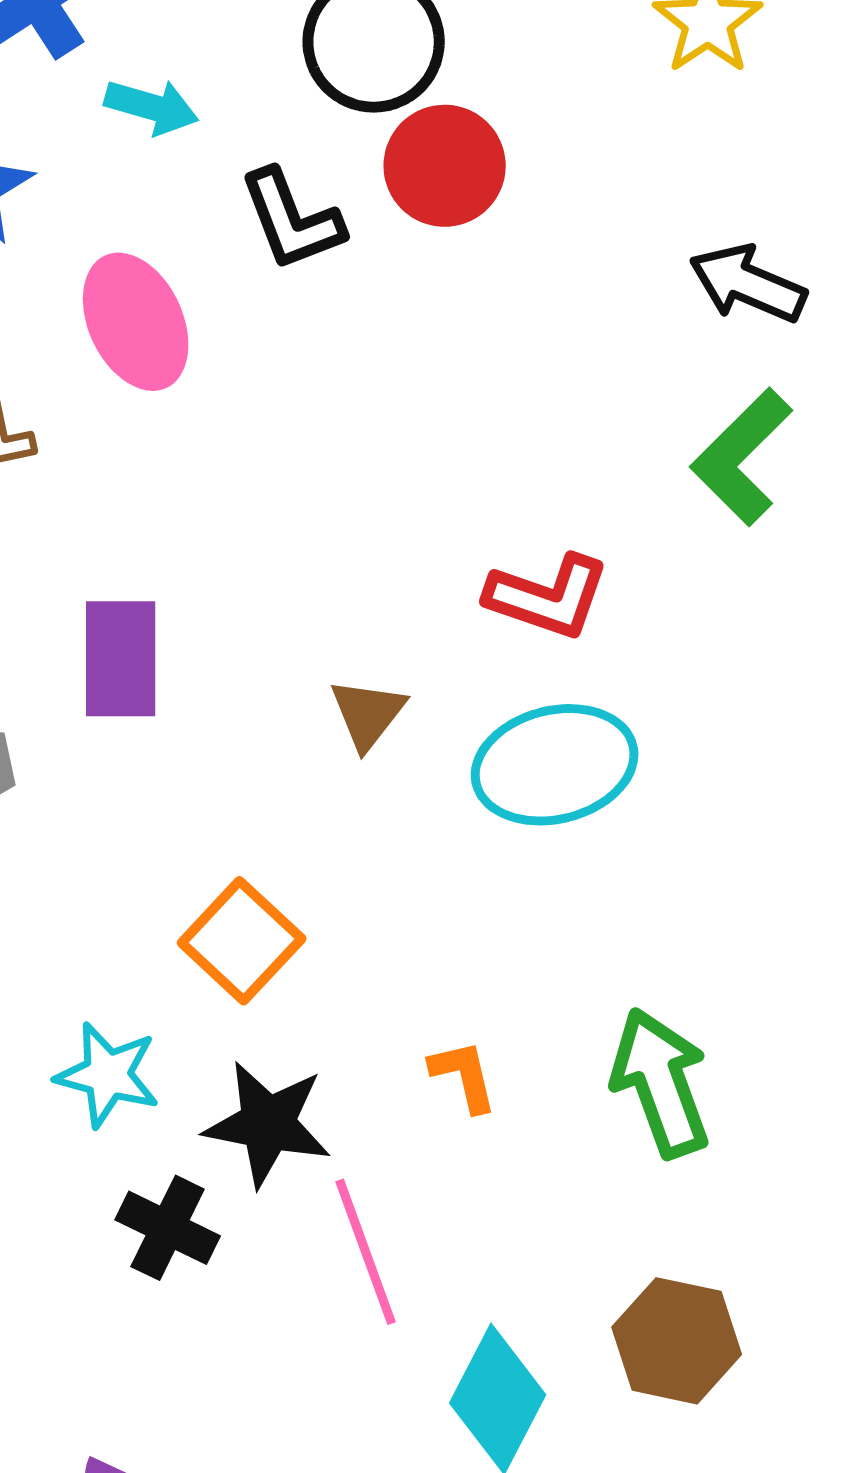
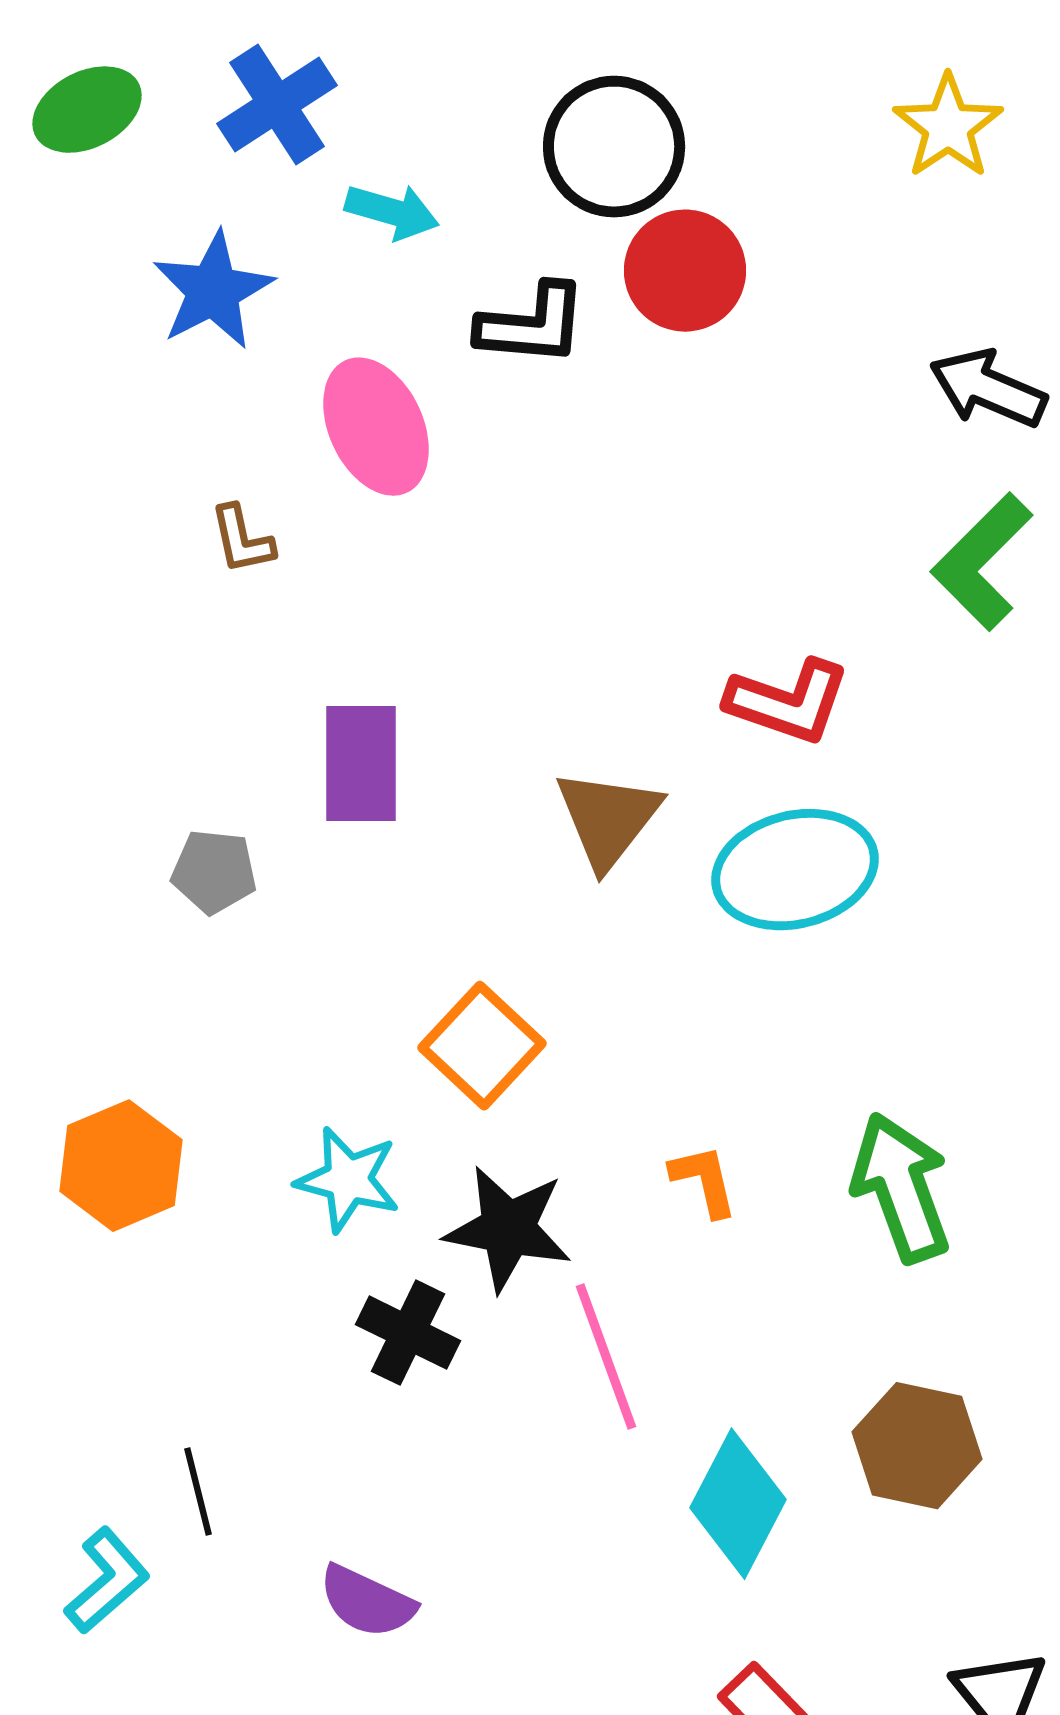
black L-shape: (292, 220) -> (532, 325), turned -64
brown triangle: (368, 714) -> (608, 819), size x1.4

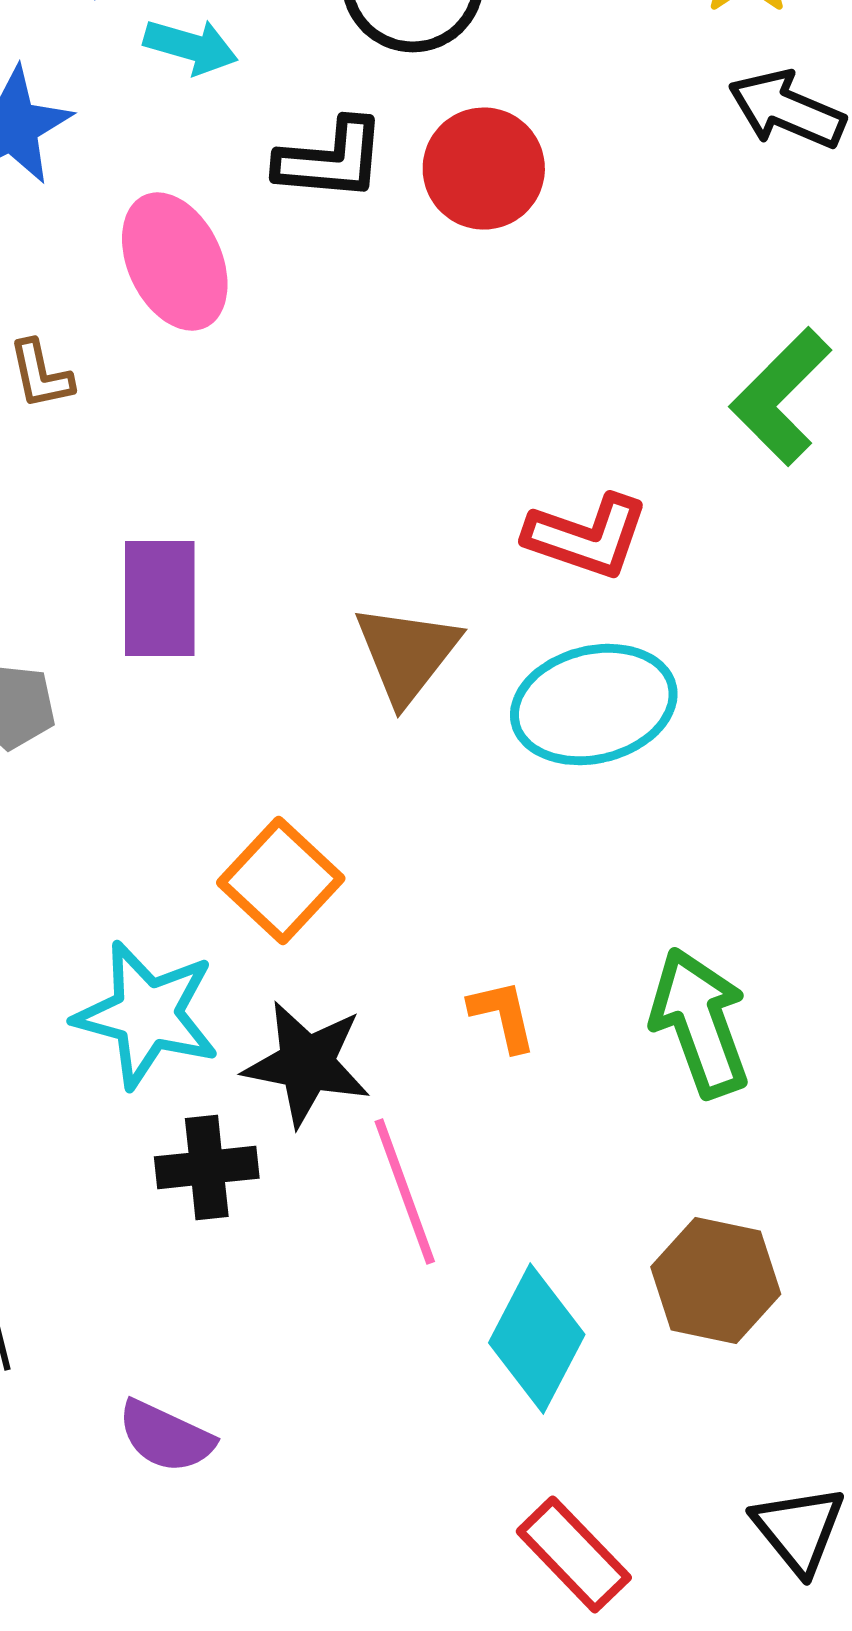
red circle: (685, 271) -> (484, 169), moved
black arrow: (988, 389) -> (787, 110), moved
cyan star: (348, 1180) -> (147, 1015), size x1.4
black cross: (408, 1333) -> (207, 1168), turned -32

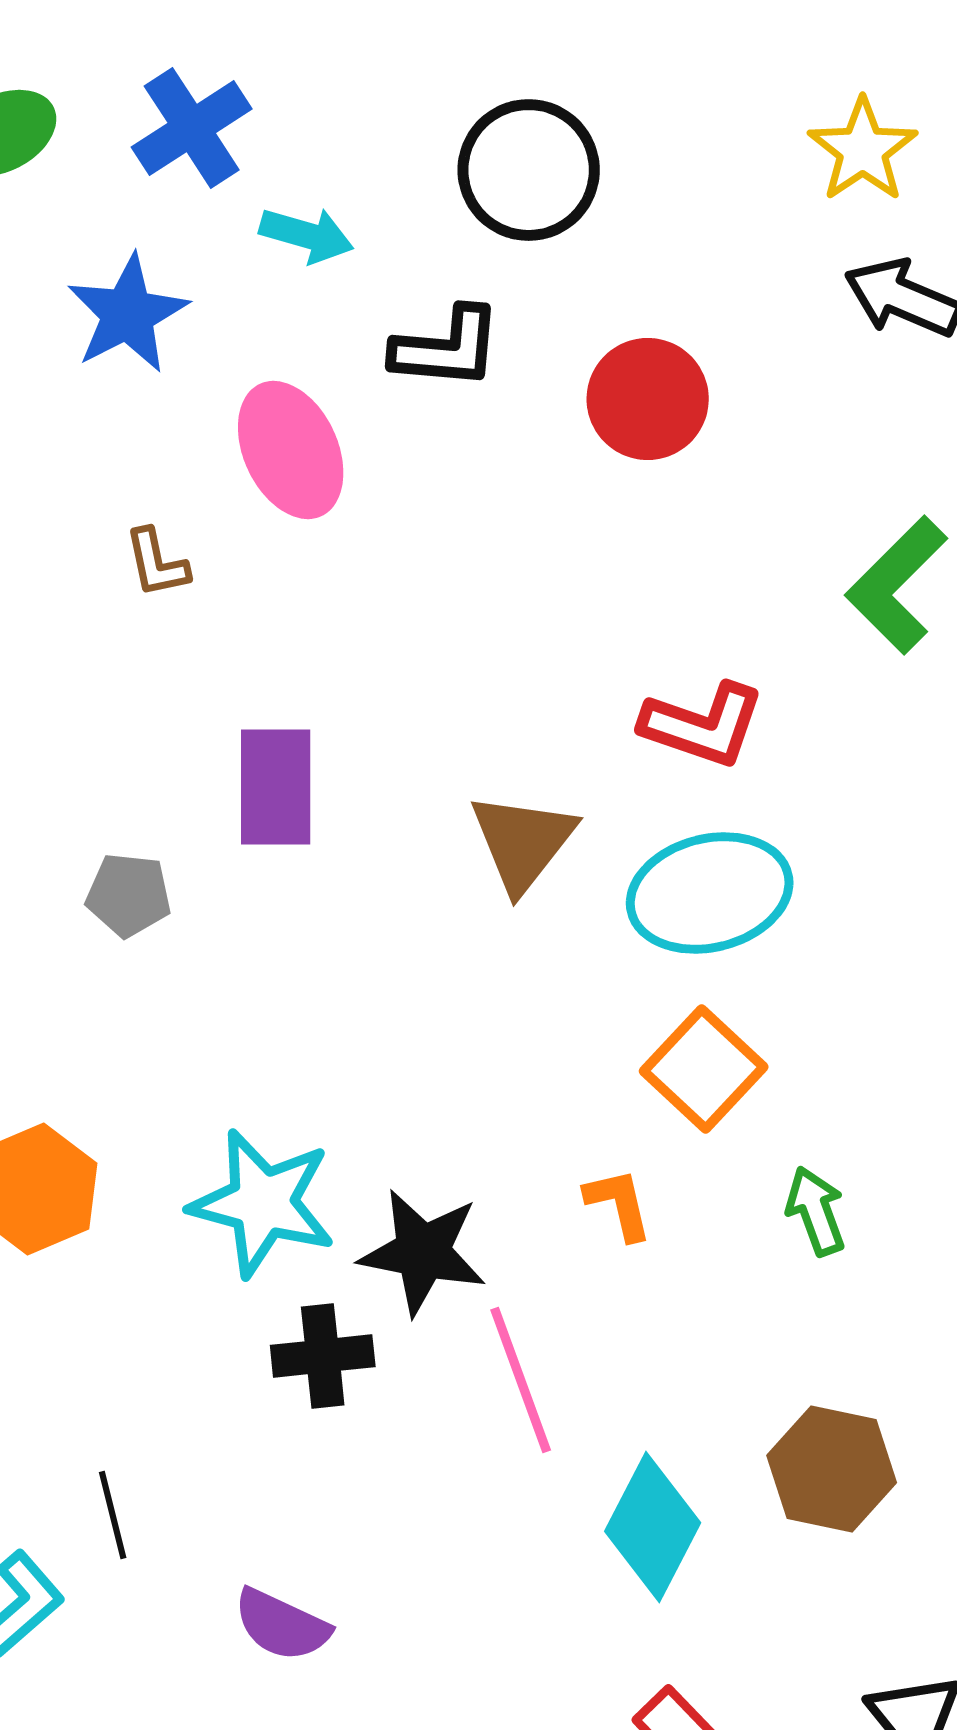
red circle: (484, 169) -> (648, 399), moved
orange square: (281, 881) -> (704, 1069), moved
green arrow: (700, 1023) -> (816, 1211), size x0.6

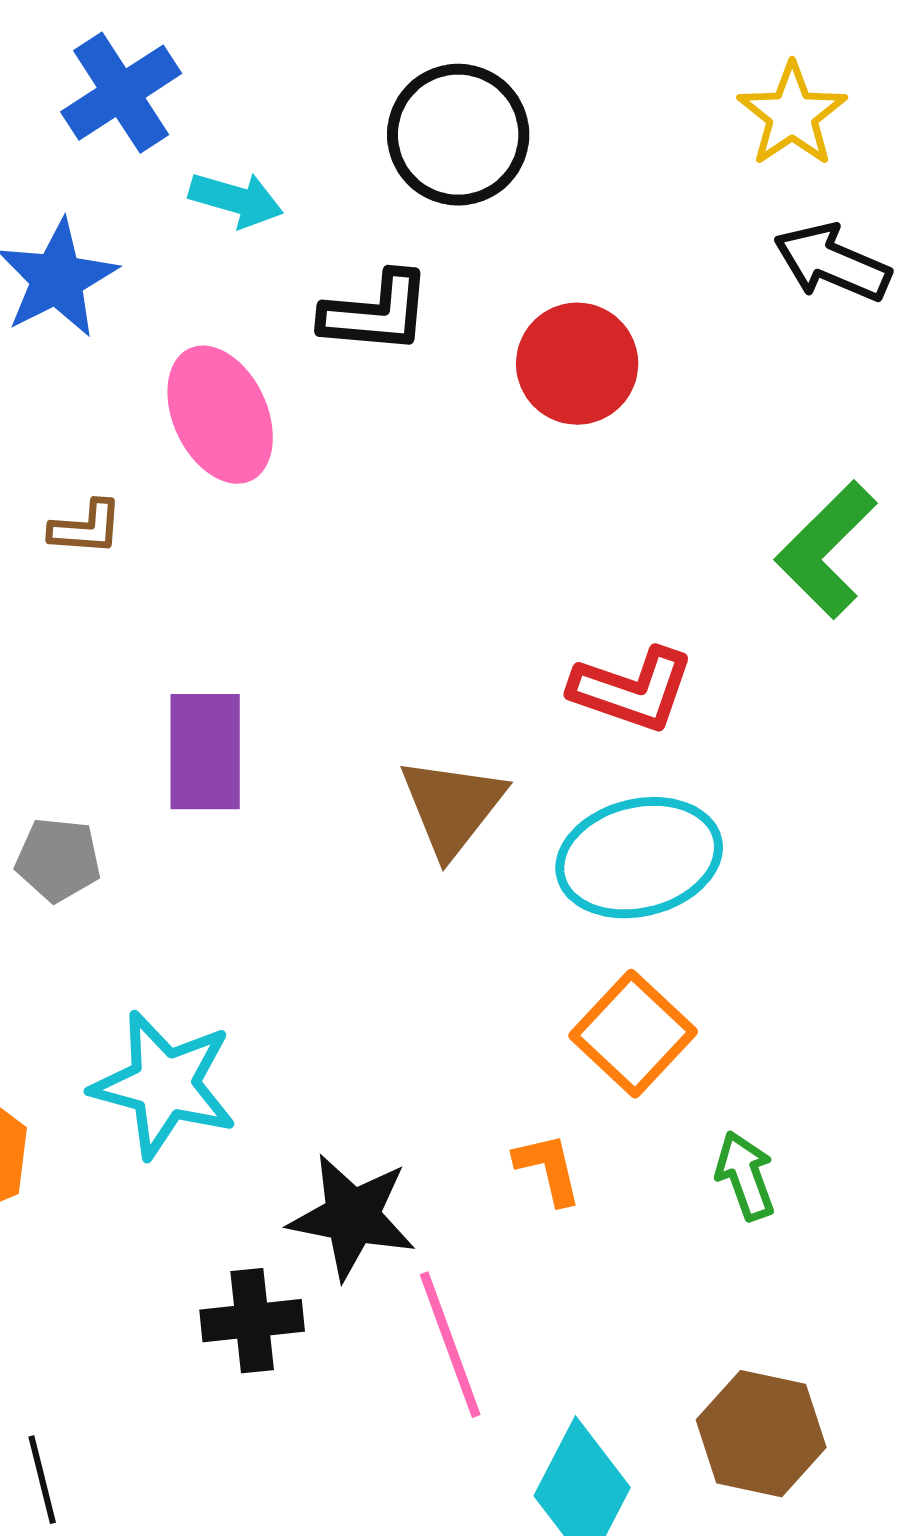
brown L-shape: (157, 563) -> (86, 528), turned -74
cyan star: (263, 1203) -> (164, 1085), moved

